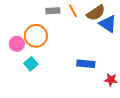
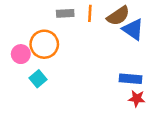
orange line: (73, 11) -> (90, 13), turned 32
blue rectangle: (86, 64) -> (131, 79), moved

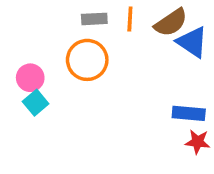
orange circle: (44, 44) -> (87, 60), moved
cyan square: (38, 79) -> (36, 103), moved

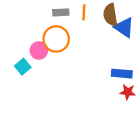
brown semicircle: (171, 23) -> (110, 15), turned 115
pink circle: (30, 78) -> (39, 50), moved

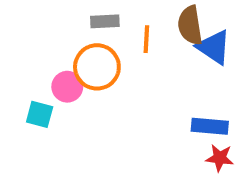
orange line: (84, 12) -> (146, 39), moved
cyan square: (23, 67) -> (40, 114), turned -35

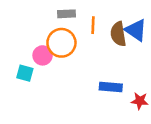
brown semicircle: (190, 25) -> (118, 34), moved
blue rectangle: (210, 126) -> (111, 87), moved

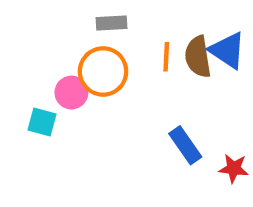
orange line: (93, 25) -> (166, 57), moved
blue rectangle: (111, 87) -> (185, 145), turned 50

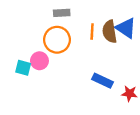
pink circle: (71, 93) -> (39, 61), moved
blue rectangle: (185, 145) -> (103, 81), turned -30

